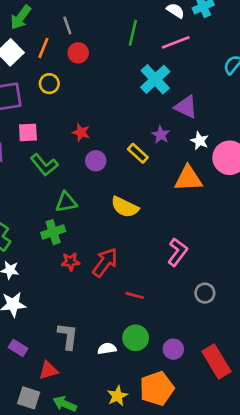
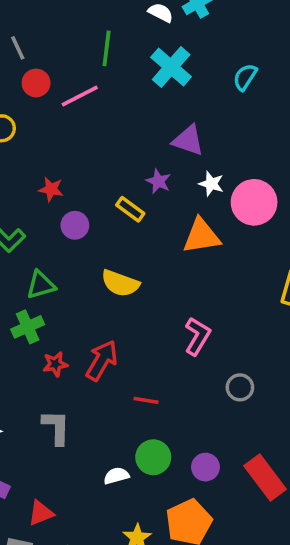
pink line: (176, 42) -> (80, 96), moved
cyan cross: (155, 79) -> (171, 67), moved
gray L-shape: (68, 336) -> (56, 427), moved

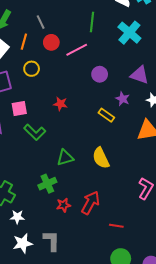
purple circle: (75, 225) -> (100, 74), moved
yellow semicircle: (120, 283) -> (101, 158), turned 45
green triangle: (41, 285) -> (65, 158), moved
gray L-shape: (56, 427) -> (52, 241), moved

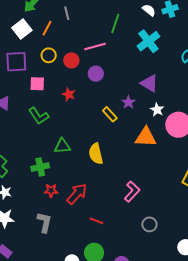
red circle: (51, 42) -> (71, 60), moved
purple circle: (100, 74) -> (96, 74), moved
pink square: (19, 109) -> (37, 84), moved
gray L-shape: (52, 241) -> (44, 222), moved

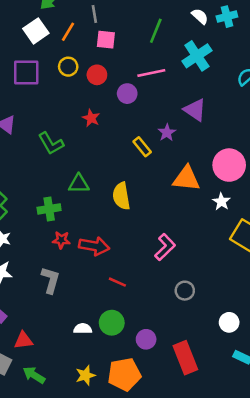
pink line: (95, 47) -> (151, 73), moved
pink square: (37, 84) -> (106, 40), moved
white star: (157, 110) -> (221, 202), moved
red arrow: (77, 194) -> (94, 246), turned 55

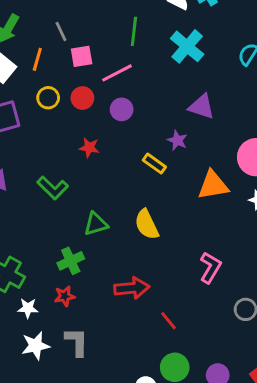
pink line: (151, 73) -> (117, 73), moved
red star: (61, 240) -> (65, 296), moved
gray L-shape: (51, 280) -> (77, 342), moved
red line: (117, 282) -> (168, 321), turned 42

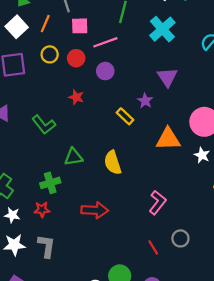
purple triangle: (202, 107) -> (167, 77), turned 30
red line: (168, 321) -> (153, 247), moved

